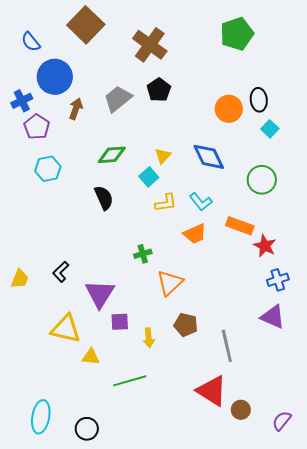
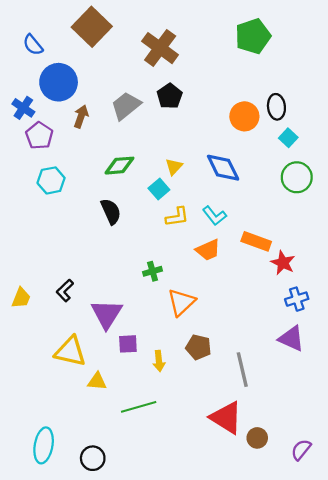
blue cross: (22, 101) -> (23, 108), turned -30
green circle: (262, 180) -> (297, 177), moved

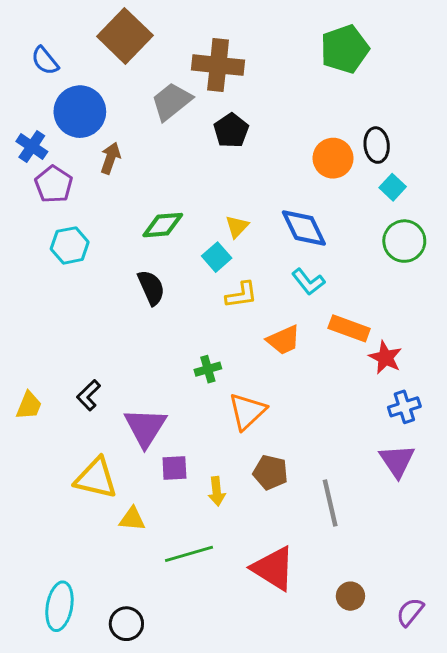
brown cross: (160, 48) -> (218, 65), turned -30
gray trapezoid: (126, 106) -> (172, 101), moved
cyan L-shape: (214, 216) -> (308, 282), moved
purple triangle: (291, 339) -> (397, 461), turned 32
red triangle: (226, 418) -> (273, 568), moved

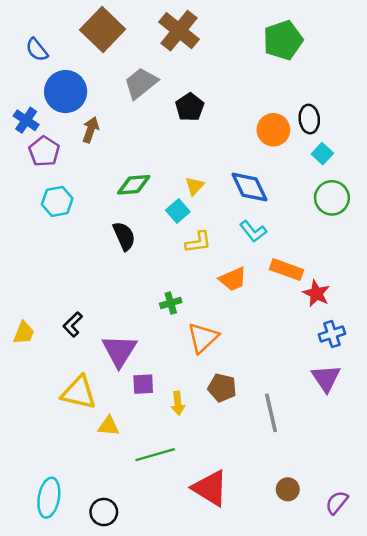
brown cross: (218, 65) -> (179, 31), moved, turned 33
red triangle: (273, 568) -> (210, 488), moved

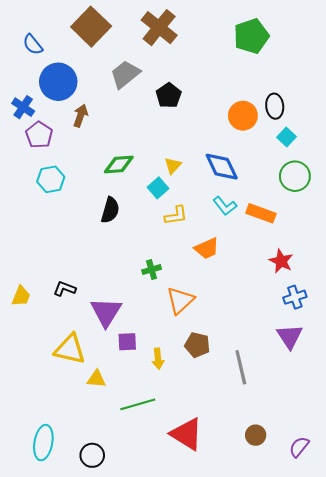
black semicircle: (124, 236) -> (110, 210), turned 40
orange rectangle: (287, 270) -> (261, 213), moved
black L-shape: (73, 324) -> (65, 289), turned 65

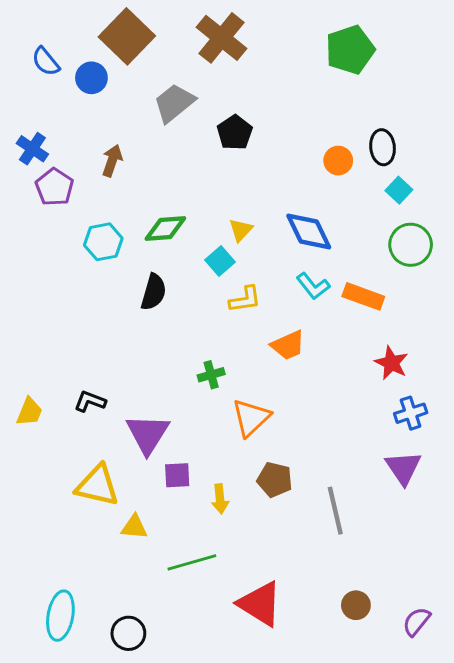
blue circle: (58, 82) -> (91, 78), moved, size x0.6
orange circle: (243, 116) -> (338, 161), size x0.7
cyan hexagon: (51, 179) -> (103, 242), moved

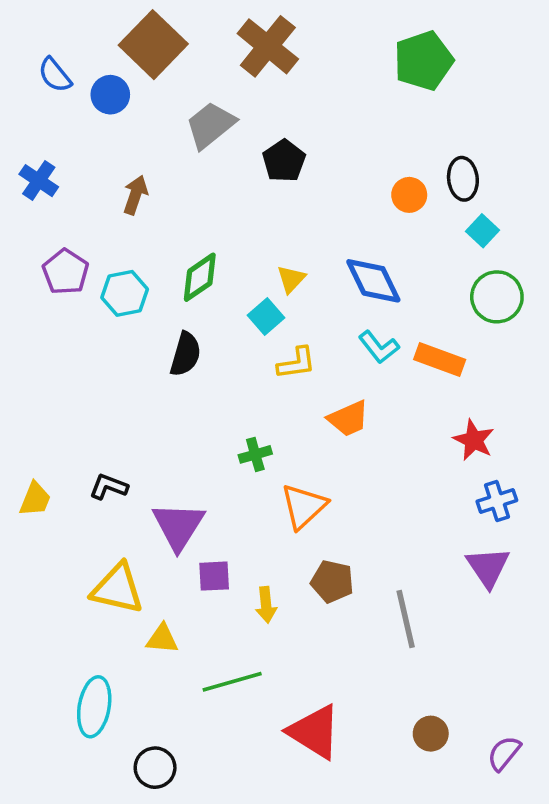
purple pentagon: (55, 187) -> (66, 272), moved
green diamond: (165, 228) -> (200, 277), turned -30
cyan ellipse: (60, 616) -> (94, 707), moved

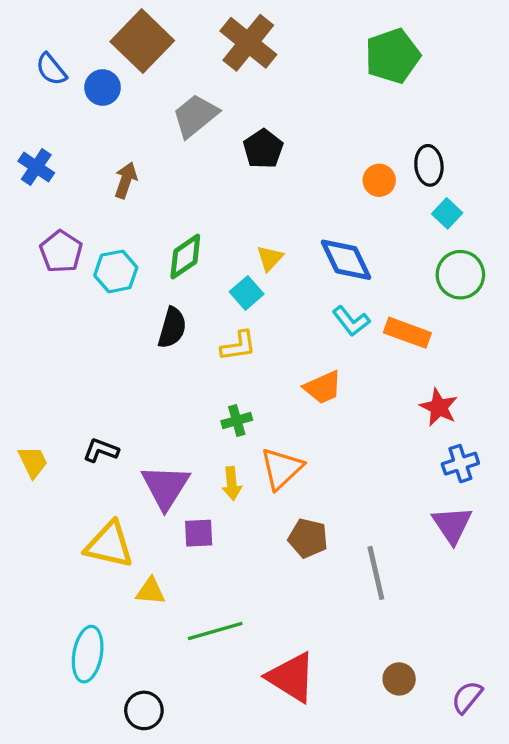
yellow L-shape: (296, 363) -> (238, 346), moved
yellow trapezoid: (35, 499) -> (33, 462), turned -48
yellow arrow: (266, 605) -> (232, 483), moved

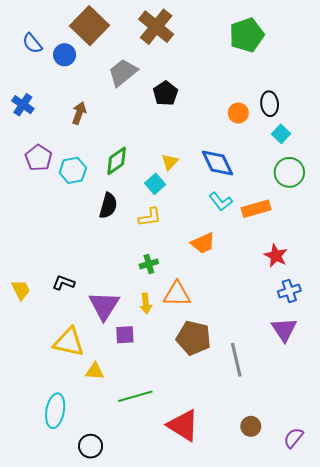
orange rectangle: (407, 333) -> (256, 209), turned -36
orange triangle: (281, 469) -> (177, 294), turned 44
brown pentagon: (308, 538) -> (194, 338), size x1.4

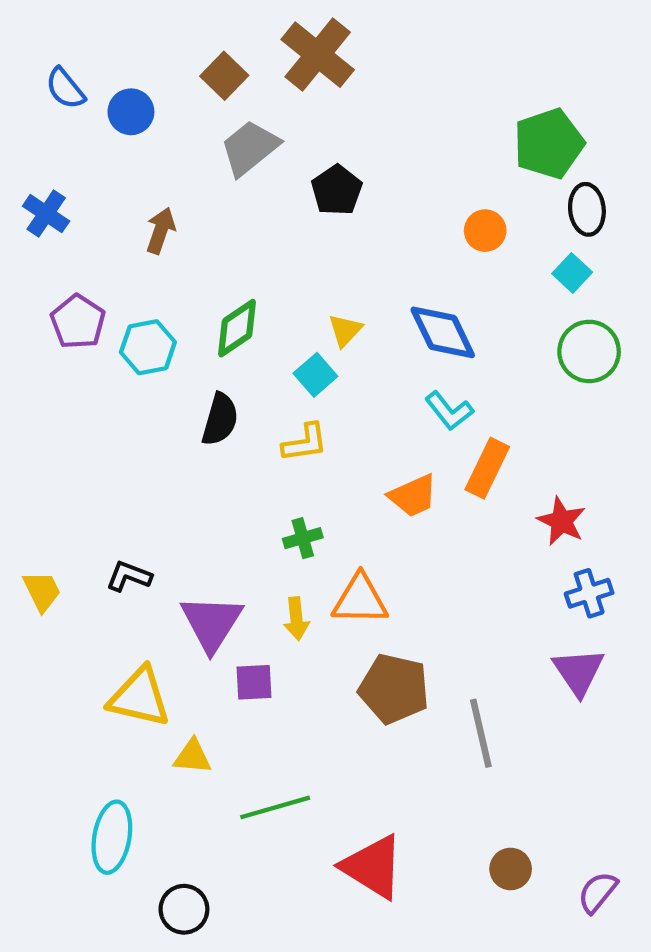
brown square: (90, 26) -> (224, 76), moved, size x0.6
green pentagon: (247, 35) -> (549, 144), moved
black ellipse: (270, 104) -> (587, 209), moved
orange rectangle: (256, 209) -> (487, 468), moved, turned -48

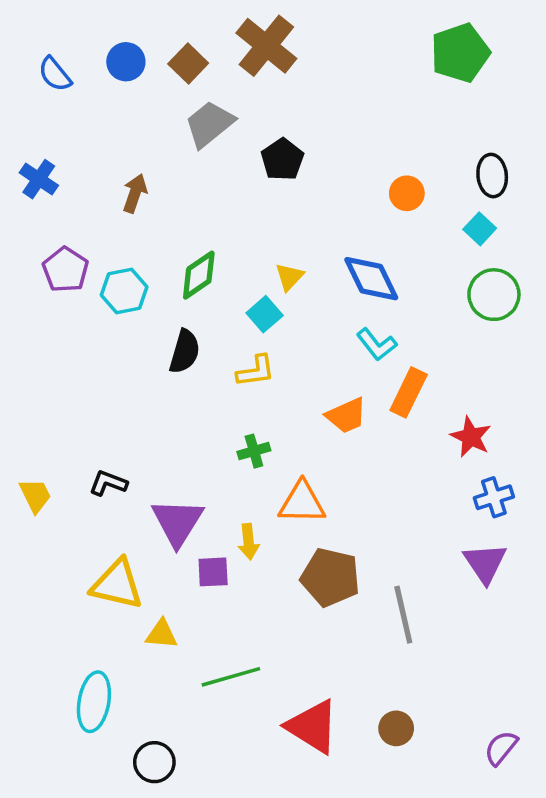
blue circle: (131, 112) -> (126, 62), moved
green pentagon: (549, 144) -> (460, 53), moved
yellow arrow: (296, 619) -> (249, 542), moved
brown circle: (511, 869) -> (396, 728), moved

